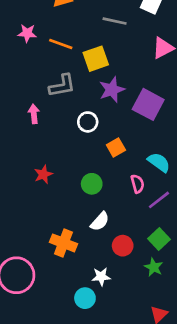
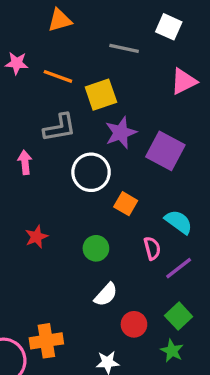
white circle: (88, 122) -> (91, 172), size x1.5
orange square: (116, 147) -> (126, 204), turned -30
orange cross: (63, 243) -> (46, 341), moved, turned -30

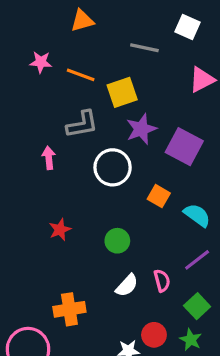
orange square: (126, 204) -> (159, 196), moved
pink semicircle: (152, 248) -> (162, 281), moved
red circle: (134, 324) -> (154, 335), moved
orange cross: (46, 341) -> (69, 309), moved

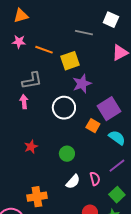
orange triangle: (82, 21) -> (21, 16), moved
gray L-shape: (82, 124) -> (32, 81), moved
purple square: (184, 147) -> (109, 109), moved, turned 30

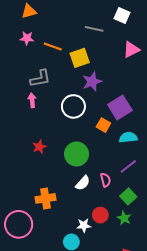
cyan semicircle: (117, 138) -> (128, 137), turned -42
green circle: (67, 154) -> (77, 154), size x1.5

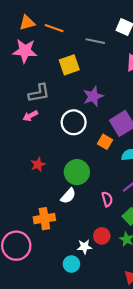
pink star: (27, 38) -> (25, 51), size x1.6
orange line: (53, 46) -> (54, 28), moved
yellow square: (80, 58) -> (69, 65), moved
pink arrow: (32, 100) -> (30, 116), turned -112
white semicircle: (83, 183) -> (68, 196), moved

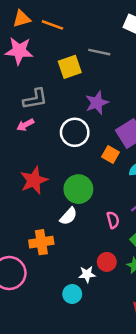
gray line: (95, 41) -> (99, 52), moved
red star: (38, 164) -> (34, 180), size x1.6

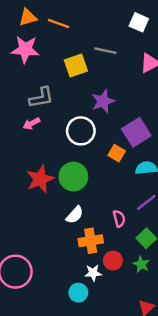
green circle: (78, 189) -> (73, 177), moved
orange cross: (41, 242) -> (91, 241), moved

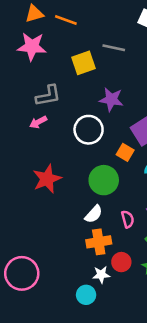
purple star: (103, 101) -> (111, 99), turned 30
green circle: (73, 177) -> (104, 180), moved
white semicircle: (75, 215) -> (94, 214), moved

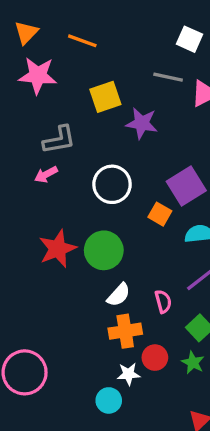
orange triangle: (34, 14) -> (26, 33), moved, turned -30
gray line: (114, 48) -> (168, 77), moved
purple star: (111, 99) -> (142, 123), moved
green circle: (104, 180) -> (104, 250), moved

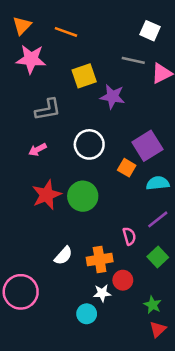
pink arrow: (46, 174) -> (37, 150), moved
white semicircle: (119, 295) -> (63, 256), moved
green star: (193, 363) -> (153, 305), moved

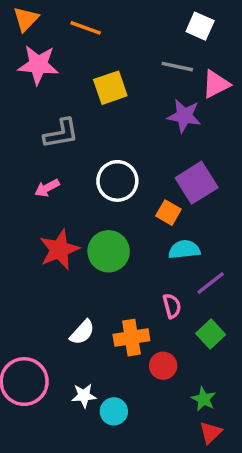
purple star: (112, 97) -> (184, 116), moved
cyan semicircle: (158, 183) -> (184, 250), moved
white star: (102, 293) -> (84, 396), moved

